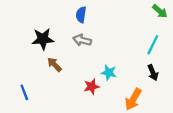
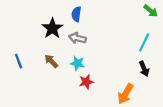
black star: (43, 39) -> (52, 28), moved, turned -30
cyan star: (109, 73) -> (77, 63), moved
blue line: (24, 92) -> (19, 61), moved

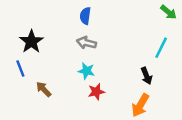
black star: (52, 28) -> (31, 42), moved
brown arrow: (51, 61) -> (44, 89), moved
black arrow: (144, 69) -> (146, 76), moved

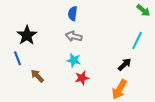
black arrow: (146, 76) -> (125, 64), turned -112

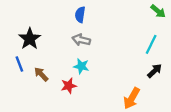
black arrow: (125, 64) -> (155, 71), moved
brown arrow: (37, 76) -> (41, 74), moved
red star: (82, 78) -> (69, 86), moved

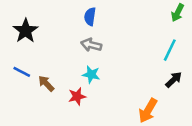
green arrow: (158, 11) -> (177, 13), turned 77
black star: (30, 39) -> (26, 31), moved
blue line: (19, 64) -> (22, 72), turned -42

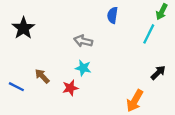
blue semicircle: (90, 17) -> (112, 15), moved
cyan line: (170, 50) -> (149, 34), moved
blue line: (22, 72) -> (16, 87), moved

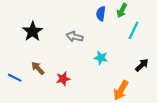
green arrow: (162, 12) -> (122, 10), moved
black star: (23, 28) -> (33, 31), moved
cyan star: (83, 68) -> (101, 58), moved

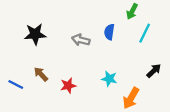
blue semicircle: (101, 14) -> (109, 32), moved
black star: (33, 31) -> (35, 34), turned 30
cyan star: (101, 58) -> (109, 79), moved

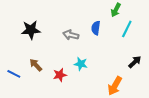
cyan star: (109, 79) -> (81, 64), moved

